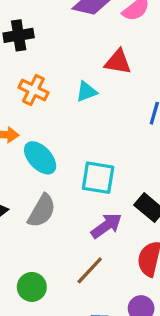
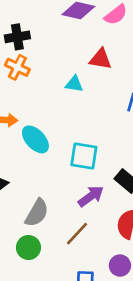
orange cross: (33, 90) -> (17, 67), moved
cyan triangle: (86, 92) -> (74, 84), turned 30
gray semicircle: (42, 211) -> (37, 213), moved

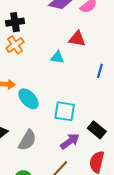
orange cross: (17, 67) -> (15, 45), turned 30
gray semicircle: (37, 213) -> (27, 140), moved

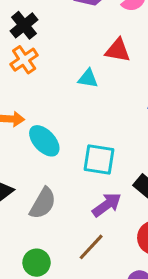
black cross: (15, 22) -> (24, 25), turned -30

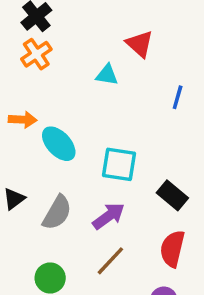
red triangle: (118, 50) -> (140, 44), turned 32
purple arrow: (107, 205) -> (109, 216), moved

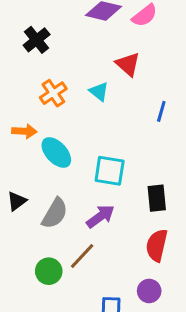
orange cross: (36, 54) -> (53, 93), moved
cyan triangle: (107, 75) -> (99, 92), turned 30
black rectangle: (172, 195) -> (157, 198), turned 44
brown line: (110, 261) -> (82, 256), moved

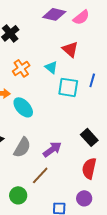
cyan square: (110, 171) -> (68, 87), moved
black rectangle: (157, 198) -> (89, 137), turned -36
green circle: (49, 271) -> (18, 195), moved

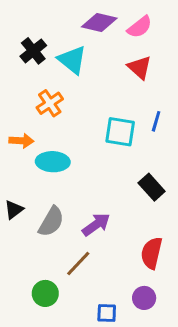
red triangle: (70, 49) -> (140, 67), moved
cyan triangle: (51, 67) -> (72, 60), moved, size x1.5
cyan ellipse: (23, 107) -> (53, 162), turned -45
black rectangle: (89, 137) -> (152, 187), moved

